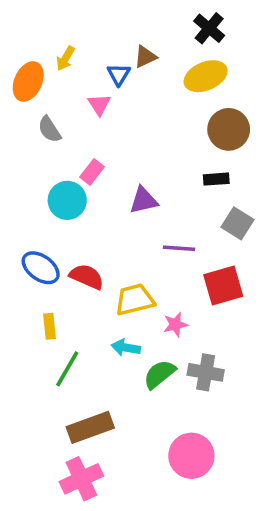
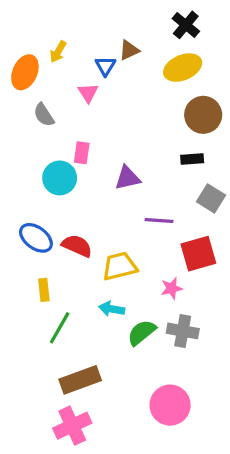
pink rectangle: (92, 172) -> (82, 153), turned -30
pink star: (175, 325) -> (172, 288), moved

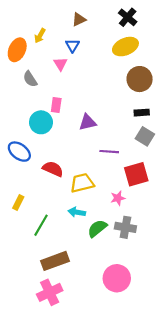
brown triangle: (129, 50) -> (79, 19), moved
black rectangle: (192, 159) -> (142, 113), moved
blue ellipse: (36, 238) -> (19, 152), moved
yellow rectangle: (44, 290) -> (18, 202), moved, turned 32

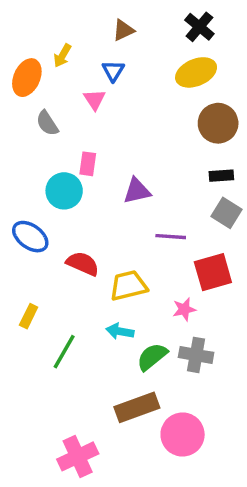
brown rectangle: (55, 261) -> (137, 407), moved

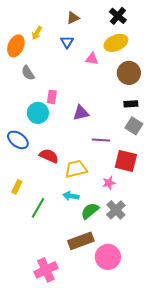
pink triangle: (95, 100) -> (92, 59), moved, turned -48
red square: (213, 272) -> (126, 161), turned 30
gray cross: (196, 355) -> (116, 210), turned 36

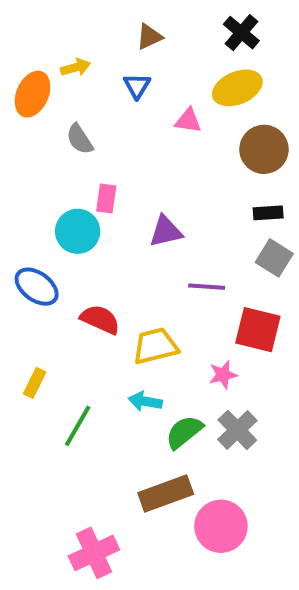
yellow arrow: (37, 33) -> (76, 67), turned -136
gray semicircle: (28, 73) -> (80, 139), moved

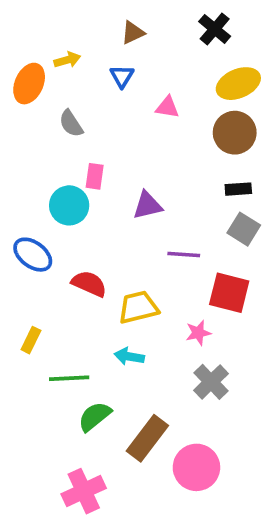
yellow ellipse: (237, 88) -> (238, 84), moved
green line: (78, 426) -> (69, 378), turned 57
green semicircle: (184, 432) -> (95, 416), moved
brown rectangle: (166, 493) -> (147, 438), turned -33

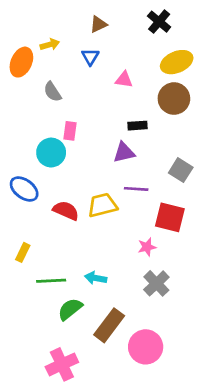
black rectangle: (238, 189) -> (137, 126), moved
purple triangle: (147, 205) -> (124, 153), moved
yellow trapezoid: (138, 307) -> (102, 205), moved
cyan arrow: (129, 356) -> (96, 278), moved

